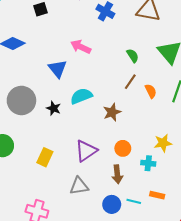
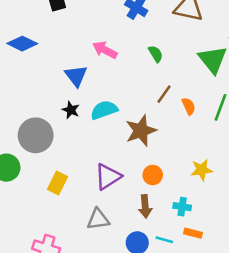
green semicircle: (133, 56) -> (156, 54), moved
gray circle: (21, 100) -> (36, 135), moved
black star: (54, 108) -> (71, 110), moved
brown star: (112, 112) -> (141, 131), size x1.4
cyan cross: (148, 163) -> (182, 207), moved

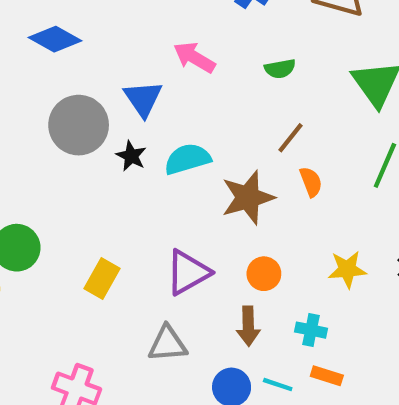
green semicircle: (156, 54) -> (280, 69), turned 108
orange semicircle: (189, 106) -> (311, 182), moved
gray circle: (36, 135) -> (79, 125), moved

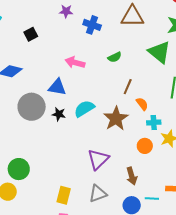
blue triangle: (143, 99) -> (57, 87), turned -30
orange circle: (264, 274) -> (145, 146), moved
yellow rectangle: (102, 279) -> (64, 195), moved
cyan cross: (311, 330) -> (154, 123), moved

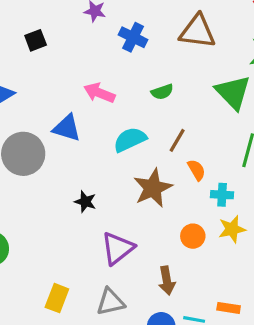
cyan semicircle: (84, 109) -> (130, 140), moved
black star: (59, 114) -> (85, 202), moved
cyan cross: (154, 123) -> (222, 195), moved

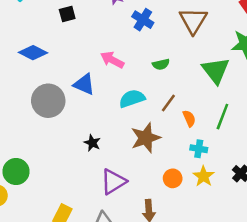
brown triangle: (197, 32) -> (193, 21), turned 48
orange semicircle: (196, 170) -> (189, 118), moved
yellow star: (232, 229) -> (204, 176), turned -30

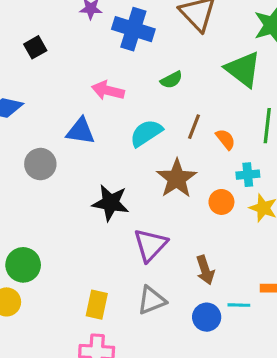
blue cross: (143, 20) -> (133, 29), size x1.4
gray circle: (48, 101) -> (40, 164), size x0.7
black star: (92, 143) -> (111, 203), size x1.6
orange circle: (173, 178) -> (221, 202), moved

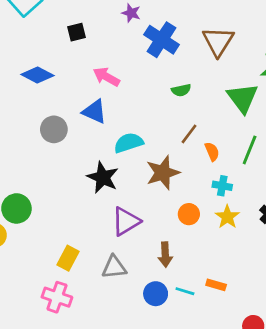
pink arrow: (108, 91) -> (106, 77), moved
cyan semicircle: (146, 133) -> (129, 143), moved
orange circle: (221, 202) -> (189, 214), moved

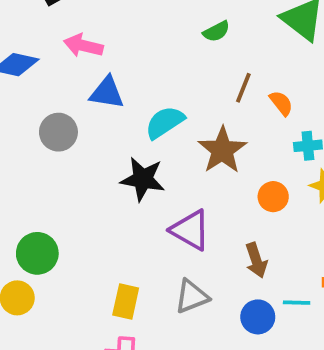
pink arrow: (106, 77) -> (83, 46), moved
purple triangle: (126, 221) -> (190, 230), turned -44

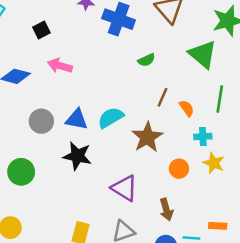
blue triangle: (107, 93) -> (77, 119), moved
black star: (143, 179) -> (77, 156), moved
green circle: (37, 253) -> (21, 172), moved

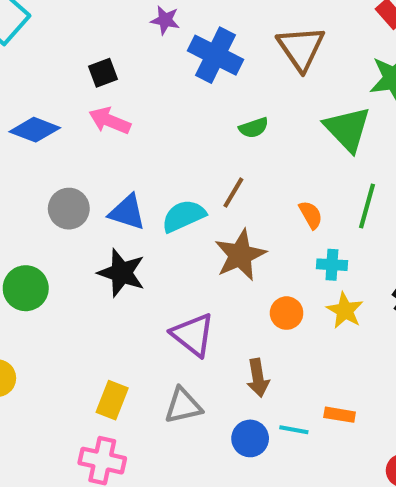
black square: (41, 30) -> (103, 73), moved
brown line: (162, 97) -> (233, 193), moved

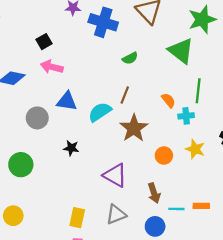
blue triangle: (127, 212) -> (67, 101), moved
cyan cross: (332, 265) -> (186, 116), moved
black star: (121, 273) -> (71, 148), size x0.6
cyan line: (294, 430) -> (176, 209), moved

